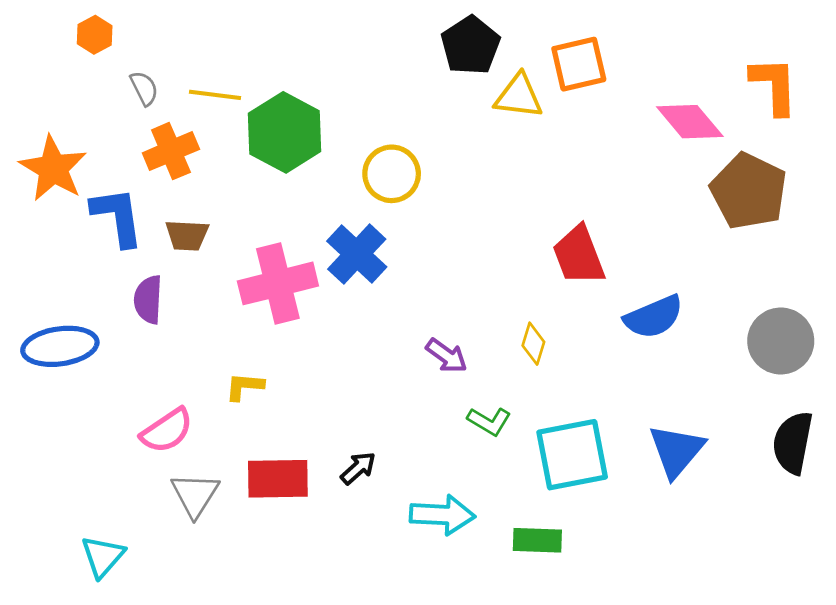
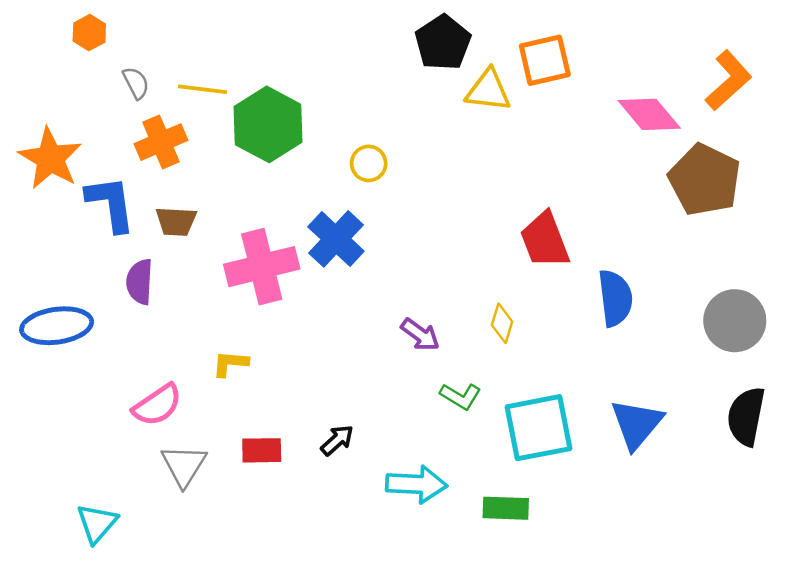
orange L-shape: (774, 86) -> (728, 80), turned 50
yellow circle: (392, 174) -> (369, 163), size x0.7
blue semicircle: (654, 317) -> (615, 298), turned -74
red rectangle: (278, 479) -> (262, 450), size x0.7

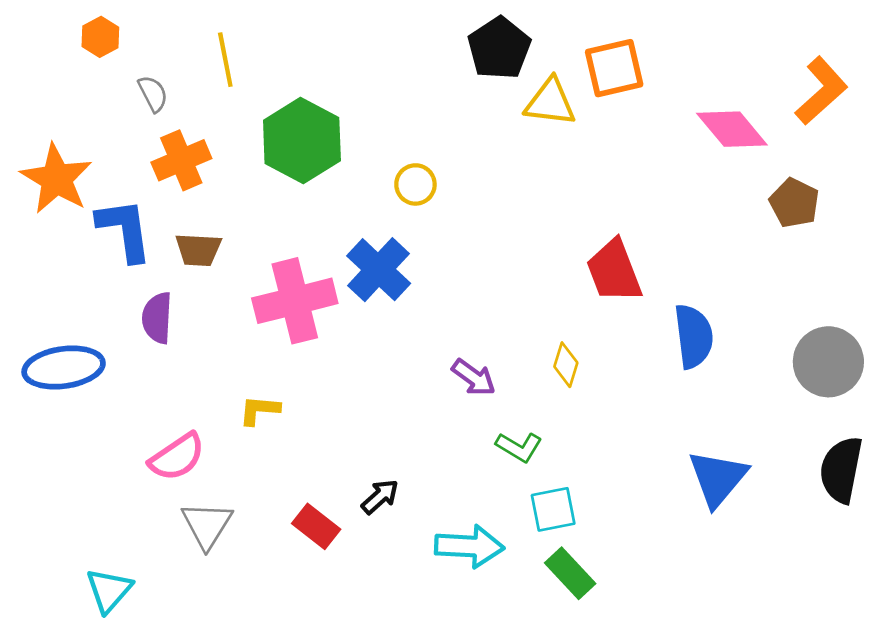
yellow line: (203, 89) -> (225, 60), moved, turned 72
brown pentagon: (705, 180) -> (794, 203), size x0.6
cyan square: (538, 428) -> (553, 509), moved, size x0.6
red rectangle: (262, 450) -> (316, 526), moved, turned 39
green rectangle: (506, 508) -> (570, 573), turned 45

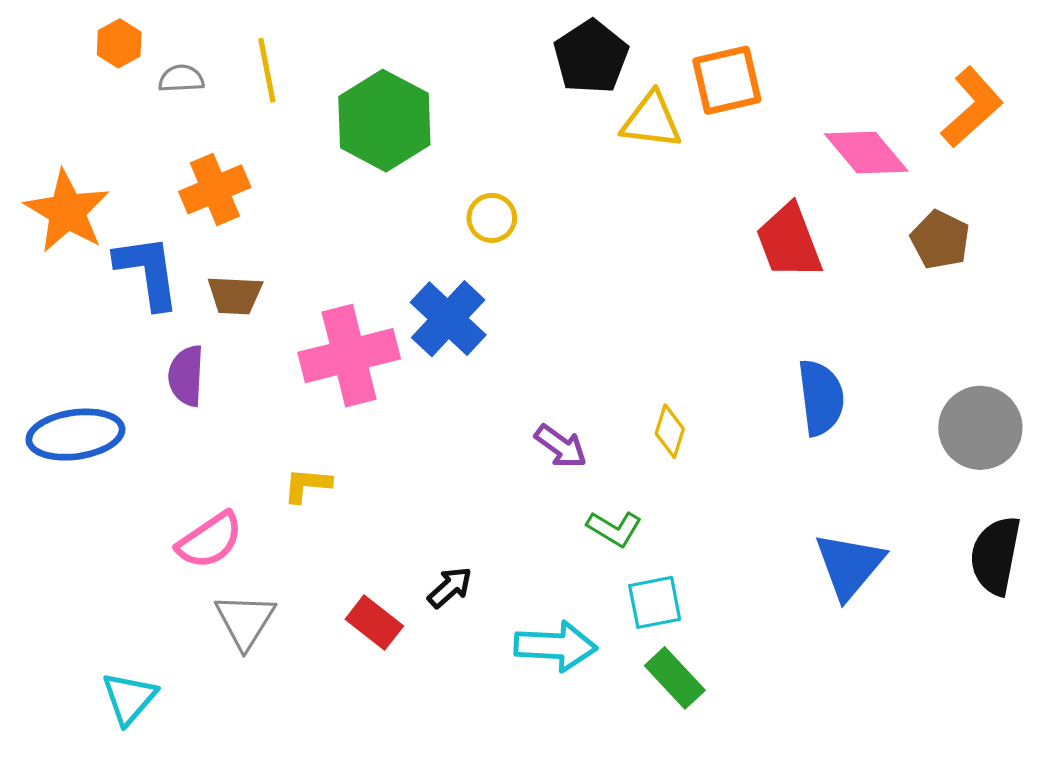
gray semicircle: (153, 94) -> (181, 79), moved, turned -66
green hexagon: (302, 140) -> (384, 121), moved
red trapezoid: (614, 271) -> (789, 241), moved

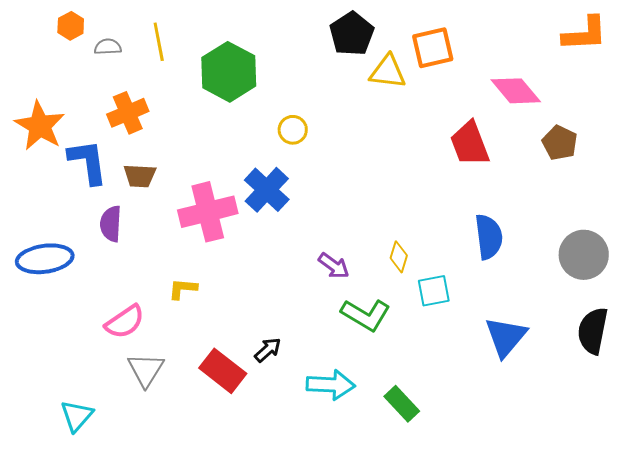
orange L-shape: (972, 107) -> (585, 34), moved, turned 39
green L-shape: (614, 529) -> (366, 315), size x1.5
cyan square: (655, 602) -> (434, 291), moved
red rectangle: (374, 623) -> (223, 371), size x1.4

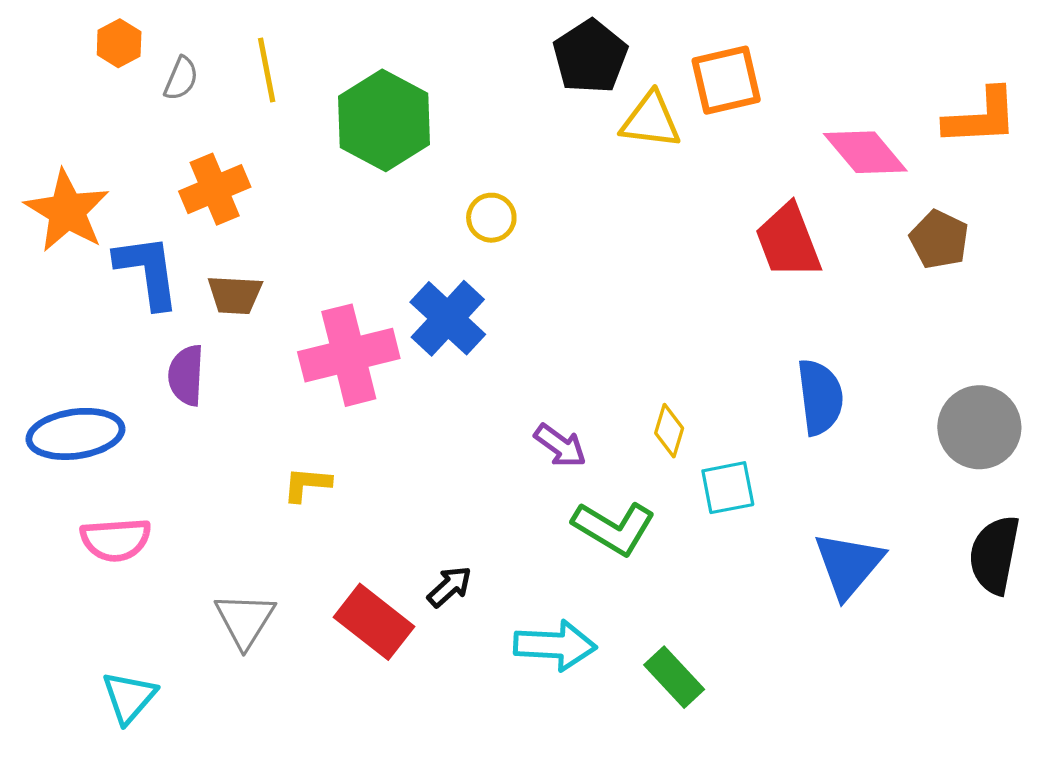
orange L-shape: (585, 34) -> (981, 117), moved
gray semicircle: (108, 47) -> (181, 78), turned 116
pink semicircle: (125, 322) -> (116, 540), moved, turned 30

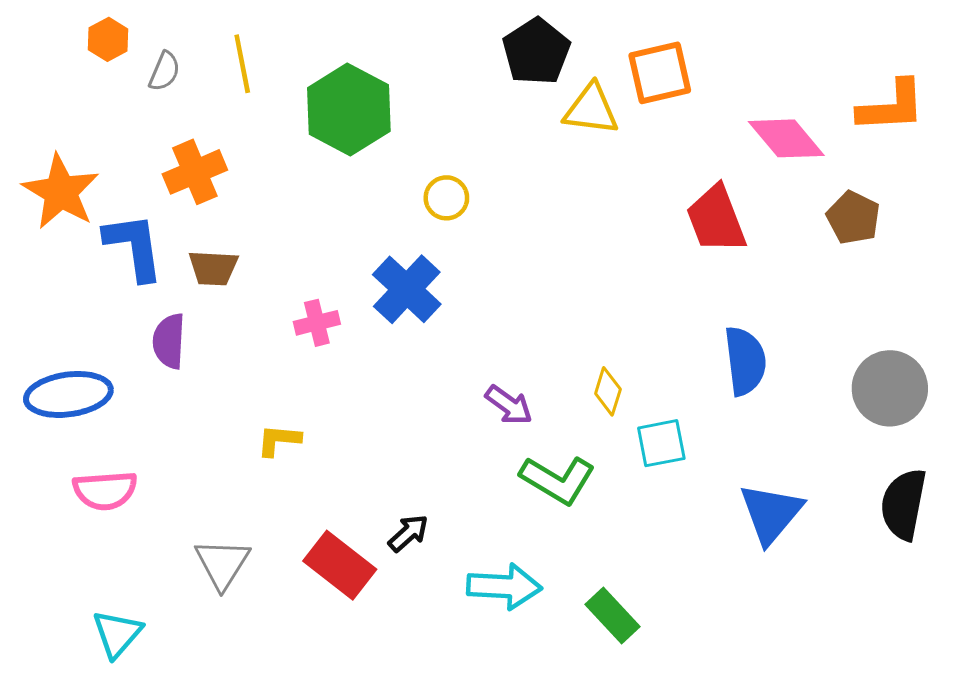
pink cross: (349, 355) -> (317, 323), size x0.5

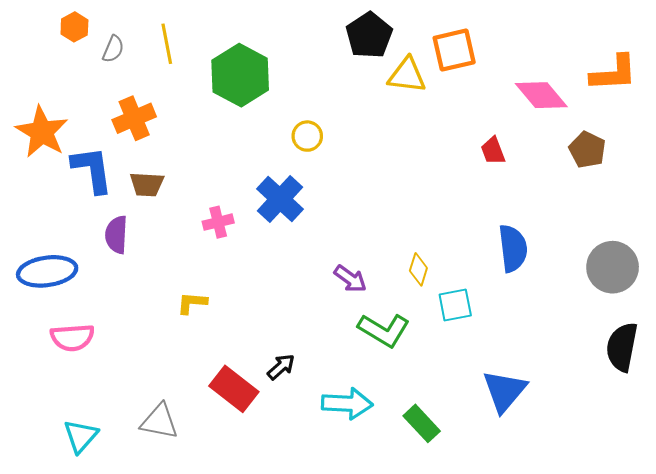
red trapezoid: (716, 219) -> (493, 151), size x0.6
blue triangle: (771, 513) -> (504, 391), moved
gray triangle: (222, 564) -> (159, 421), moved, turned -51

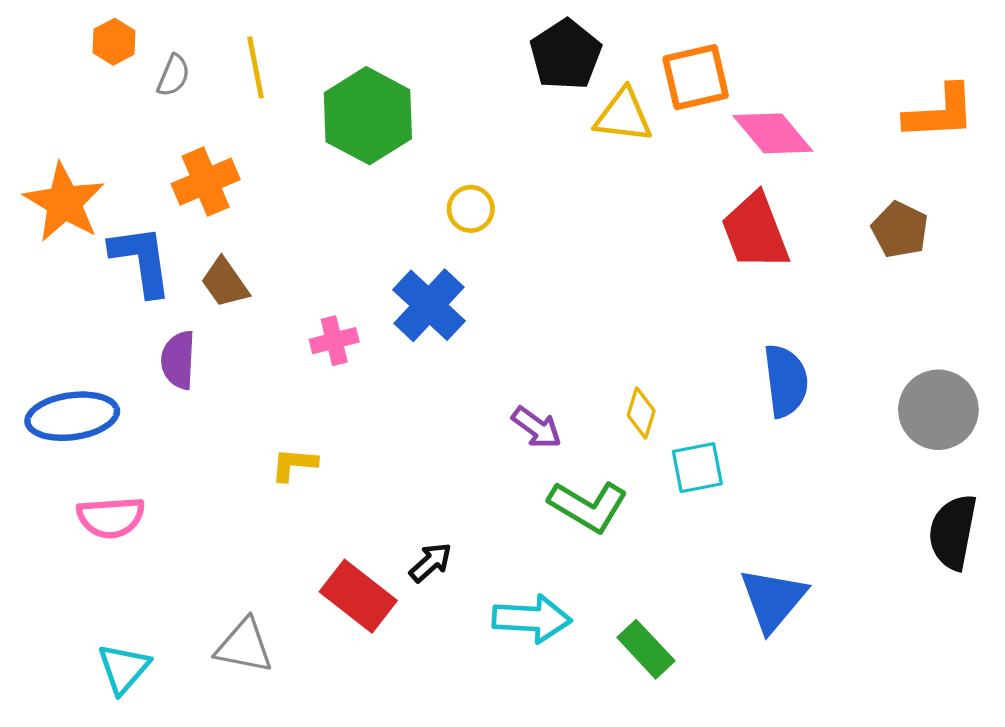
pink diamond: (541, 95) -> (773, 133), moved
red trapezoid: (493, 151) -> (755, 231), size x1.8
brown trapezoid: (147, 184) -> (225, 283), turned 52

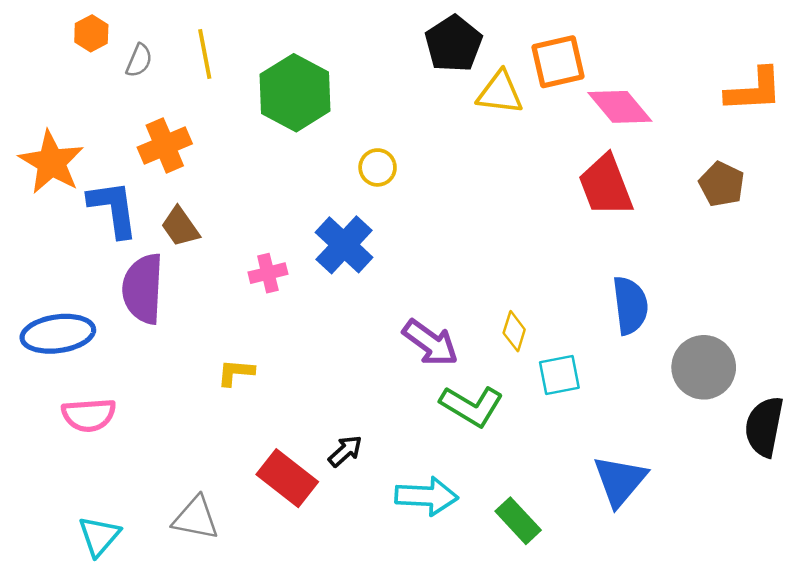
purple semicircle: (178, 360) -> (143, 289), size x1.5
gray circle: (938, 410) -> (704, 367), moved
purple arrow: (537, 427) -> (430, 343), size x1.4

